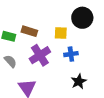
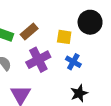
brown rectangle: (29, 31) -> (29, 32), turned -63
blue cross: (71, 54) -> (73, 62), turned 32

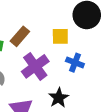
black star: (79, 93) -> (59, 98), moved

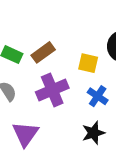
black star: (59, 98) -> (93, 133), moved

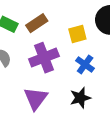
yellow square: (88, 63) -> (77, 34), turned -30
purple triangle: (25, 134) -> (36, 99), moved

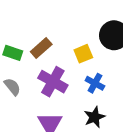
purple cross: (44, 58) -> (53, 82), turned -32

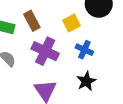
brown rectangle: (41, 48) -> (32, 21), turned -72

